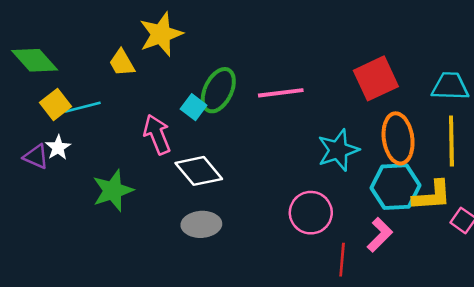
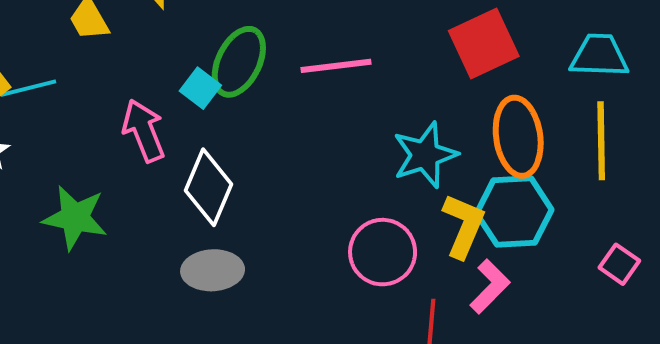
white diamond: (199, 171) -> (208, 187), turned 63
green star: (113, 191) -> (75, 218), turned 30
yellow L-shape: (432, 196) -> (464, 226), moved, turned -63

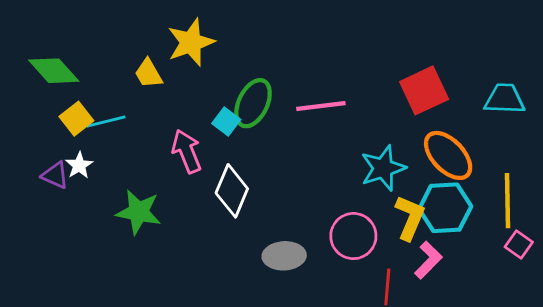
orange ellipse: (518, 137) -> (448, 155), turned -36
yellow line: (601, 141) -> (507, 201), moved
gray ellipse: (213, 270) -> (284, 256), moved

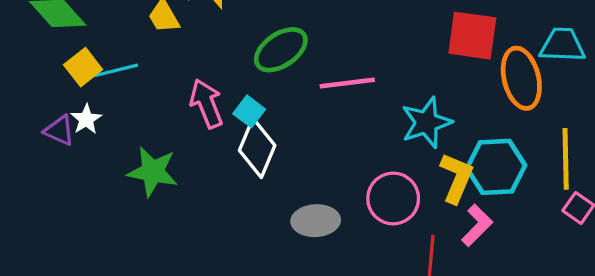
red square: (424, 90) -> (472, 36), turned 33
green ellipse: (253, 103) -> (281, 50), turned 30
pink line: (321, 106) -> (347, 83), moved
cyan square: (226, 122) -> (249, 111), moved
orange ellipse: (448, 155) -> (521, 78), moved, turned 30

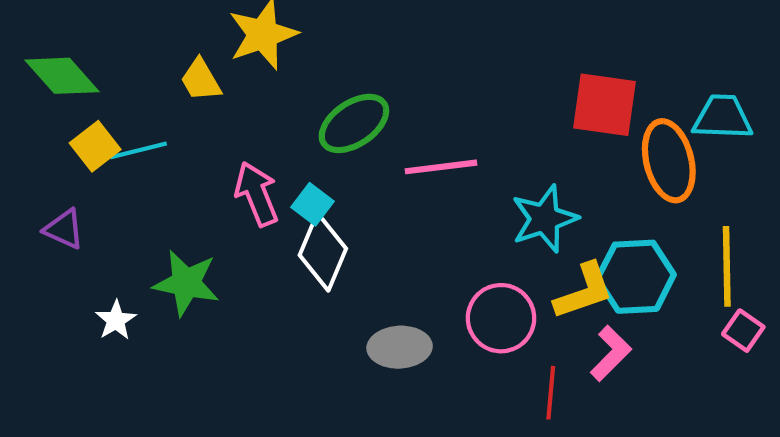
white star: (86, 119) -> (116, 320), moved
yellow L-shape: (456, 178) -> (584, 291), turned 48

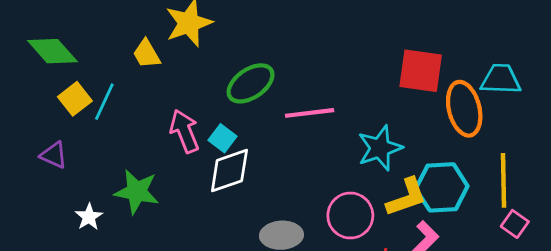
cyan line: (139, 150) -> (104, 102), turned -51
white diamond: (323, 252) -> (229, 171), turned 48

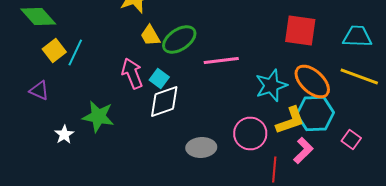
yellow trapezoid: (147, 54) -> (150, 36), moved
orange ellipse: (464, 109) -> (312, 82), moved, turned -33
yellow line: (504, 180) -> (359, 76), moved, turned -69
pink square: (515, 224) -> (351, 140), moved

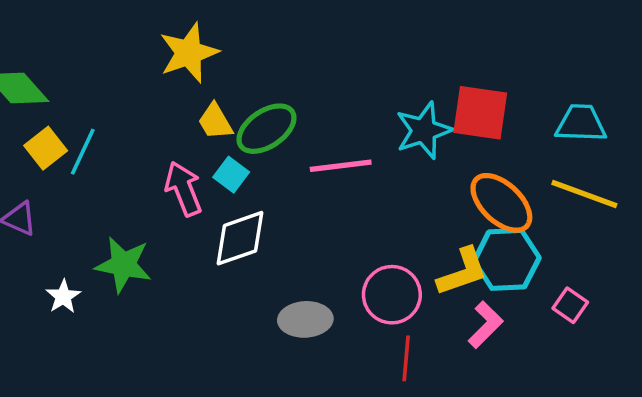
cyan square: (159, 78) -> (231, 175), moved
cyan star: (271, 86) -> (424, 130), moved
red line: (274, 170) -> (406, 358), moved

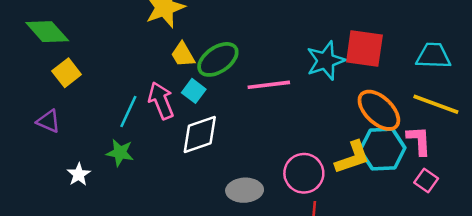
cyan line: (83, 152) -> (128, 111), moved
green star: (123, 265) -> (120, 153), size x0.7
pink L-shape: (486, 325) -> (419, 141), moved, turned -48

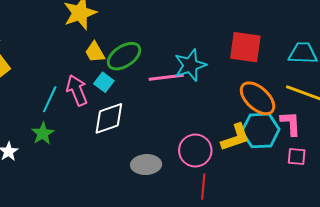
cyan star: (326, 61) -> (190, 65), moved
green star: (120, 153) -> (43, 133), turned 30
pink square: (426, 180) -> (297, 157), turned -30

